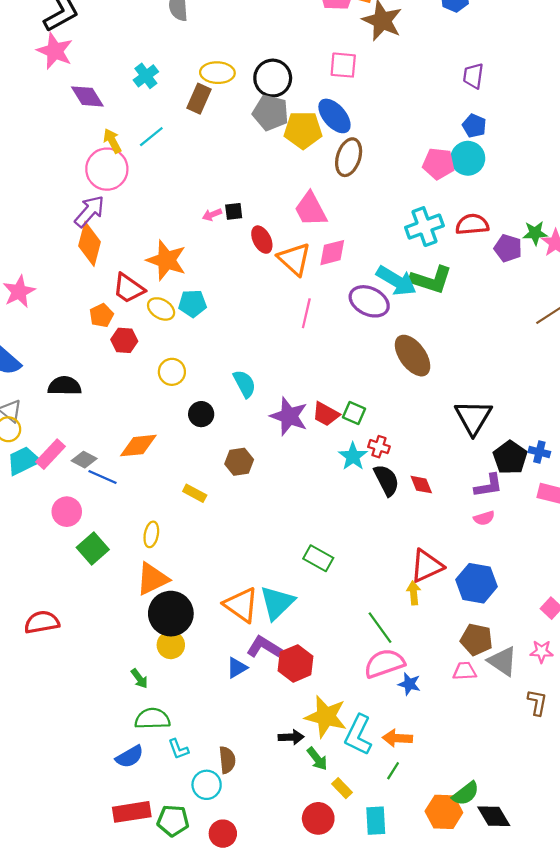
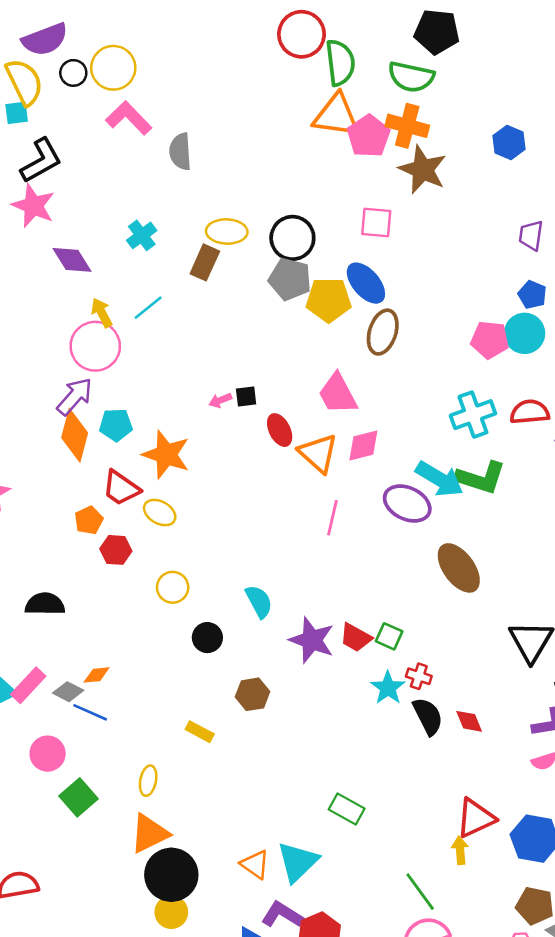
cyan pentagon: (192, 304) -> (116, 425), moved
orange diamond: (138, 446) -> (97, 675), moved, size x0.6
orange triangle: (241, 605) -> (255, 864), size x0.7

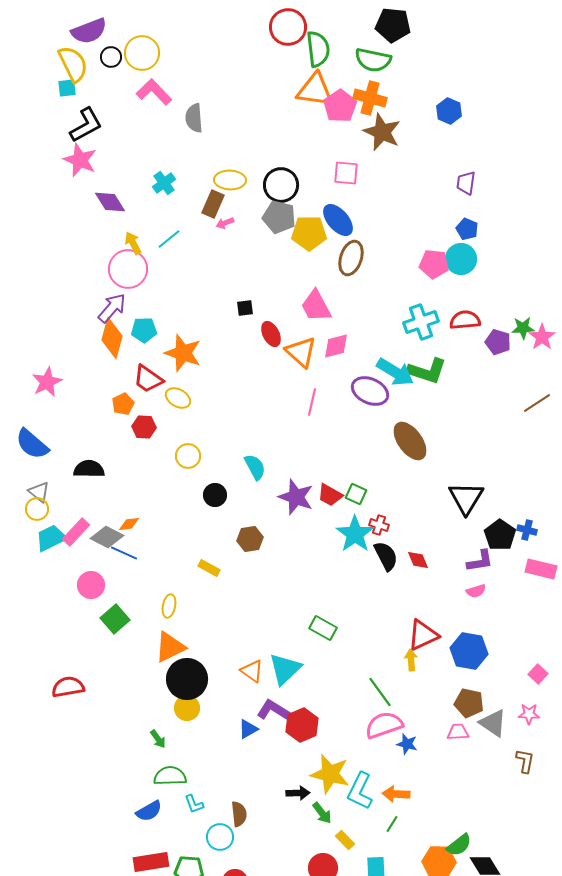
pink arrow: (220, 400) -> (225, 223), moved
cyan star: (388, 688) -> (355, 534), size x1.4
gray diamond: (68, 692) -> (107, 537), size x1.4

